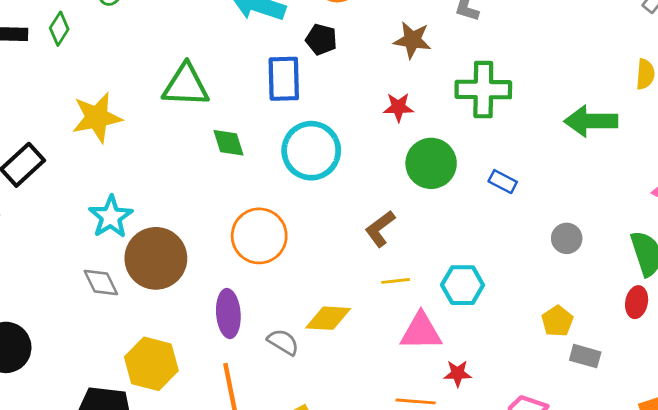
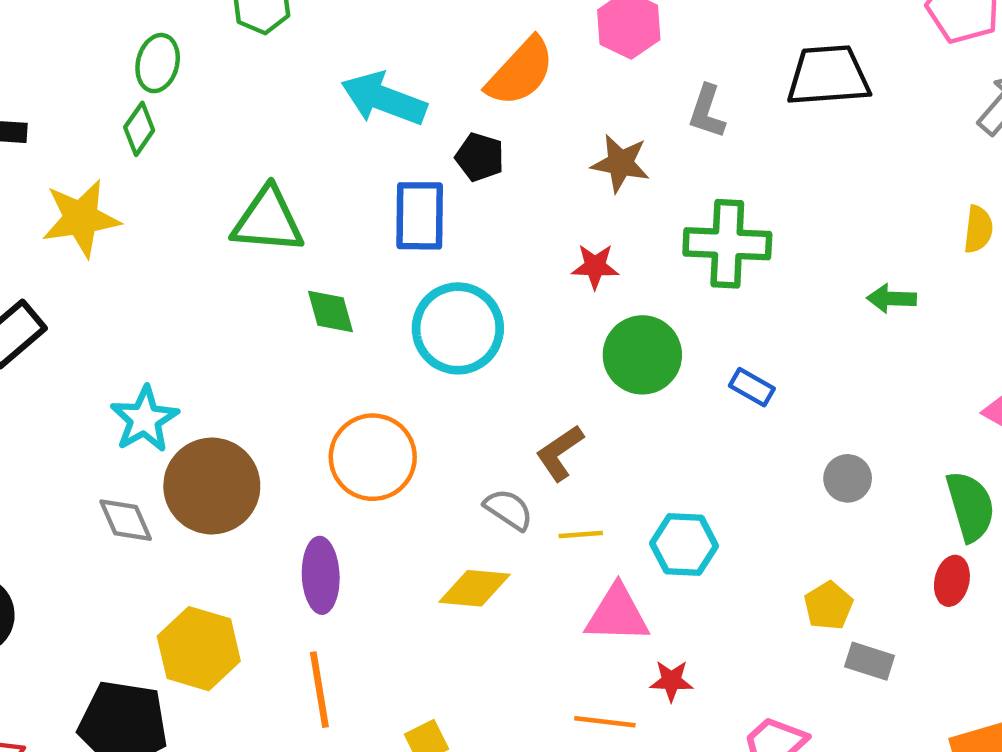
green diamond: (59, 29) -> (139, 129), moved
yellow star: (97, 117) -> (81, 218), moved
green arrow: (591, 121) -> (892, 299), size x0.6
gray semicircle: (283, 342) -> (508, 509), moved

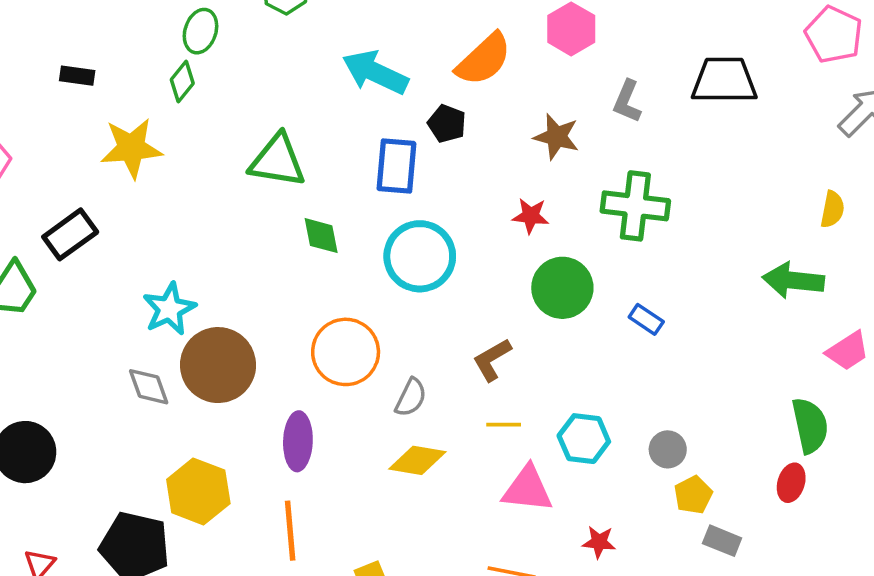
green arrow: (892, 299) -> (793, 280), moved, size x1.6
gray circle: (848, 478) -> (668, 449), moved
gray semicircle: (508, 509) -> (411, 397), moved, turned 78
red star: (671, 681) -> (599, 542), moved

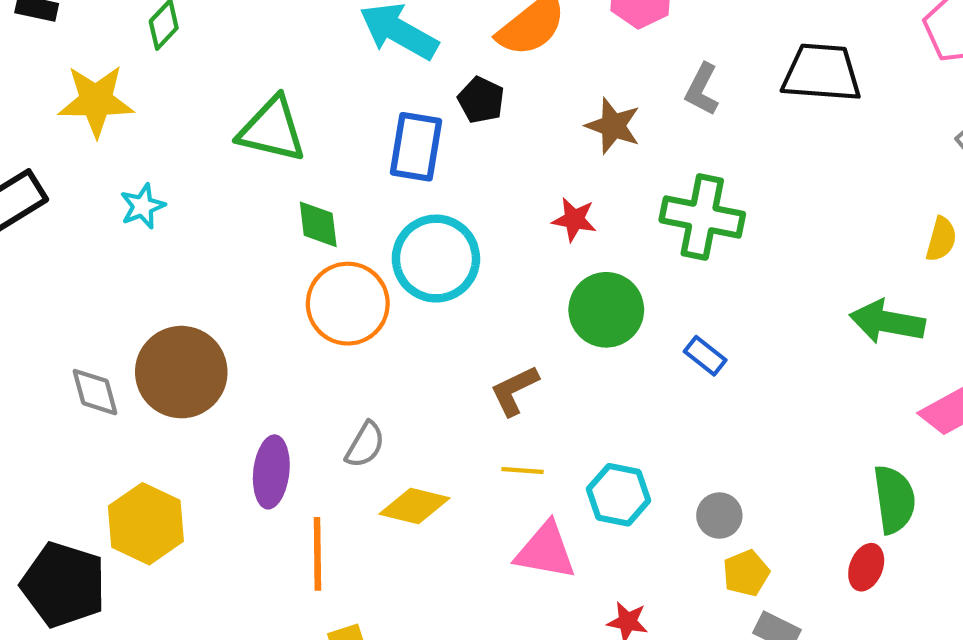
cyan star: (169, 309) -> (142, 206), moved, size x0.7
orange circle: (346, 352) -> (348, 304), moved
gray semicircle: (411, 397) -> (365, 445), moved
orange line: (290, 531) -> (317, 554), moved

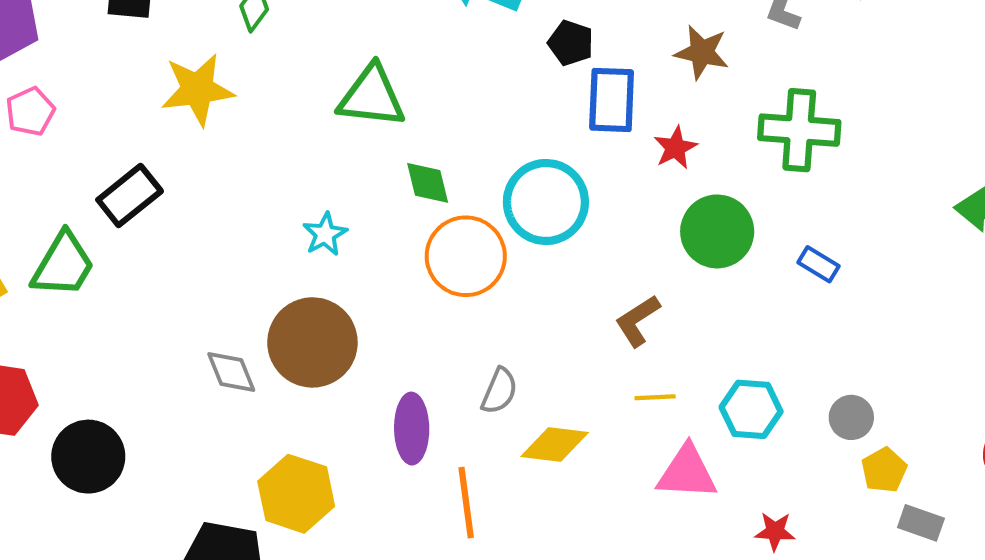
blue rectangle: (416, 147) -> (612, 100), moved
cyan star: (142, 206) -> (325, 234), moved
red star: (574, 219) -> (675, 148), turned -30

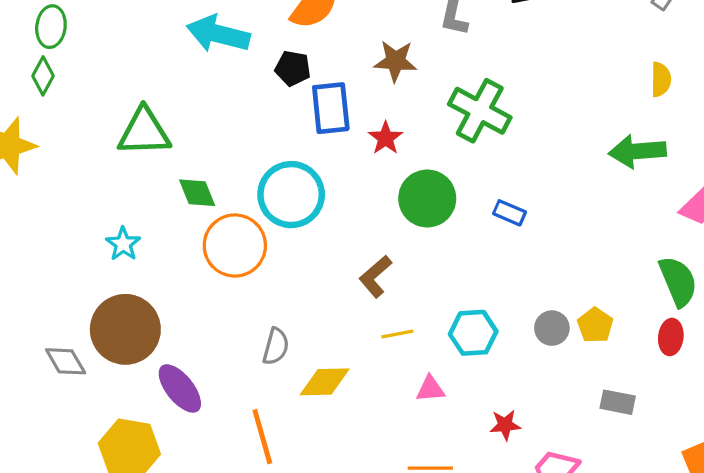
green cross: (799, 130) -> (480, 111), turned 32
purple ellipse: (412, 429) -> (180, 388), moved, turned -30
yellow pentagon: (884, 470) -> (595, 325), moved
pink triangle: (687, 472) -> (430, 389), size x0.6

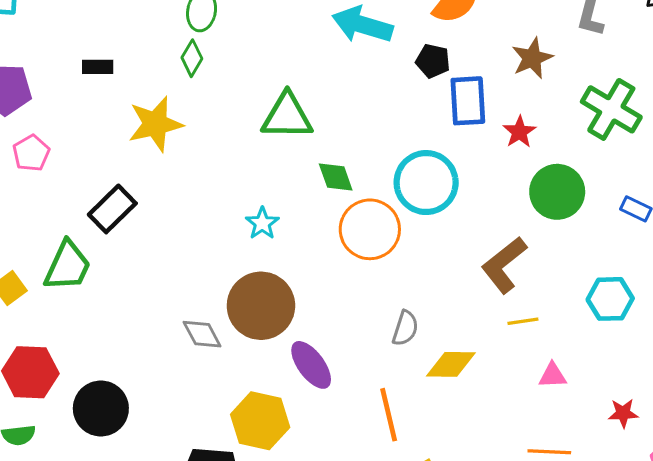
brown star: (396, 61) -> (532, 58), turned -30
brown L-shape: (375, 276) -> (504, 265), size x1.4
cyan hexagon: (473, 333) -> (610, 299), moved

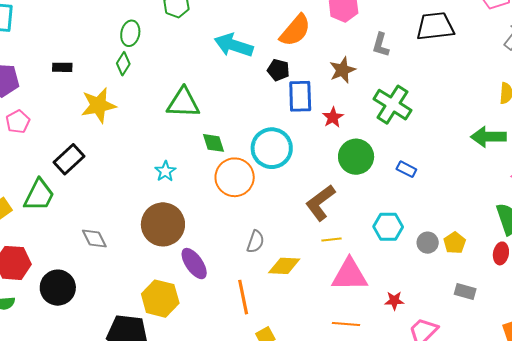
gray diamond: (202, 334) -> (94, 238), moved
pink triangle: (553, 375) -> (350, 275), size x2.0

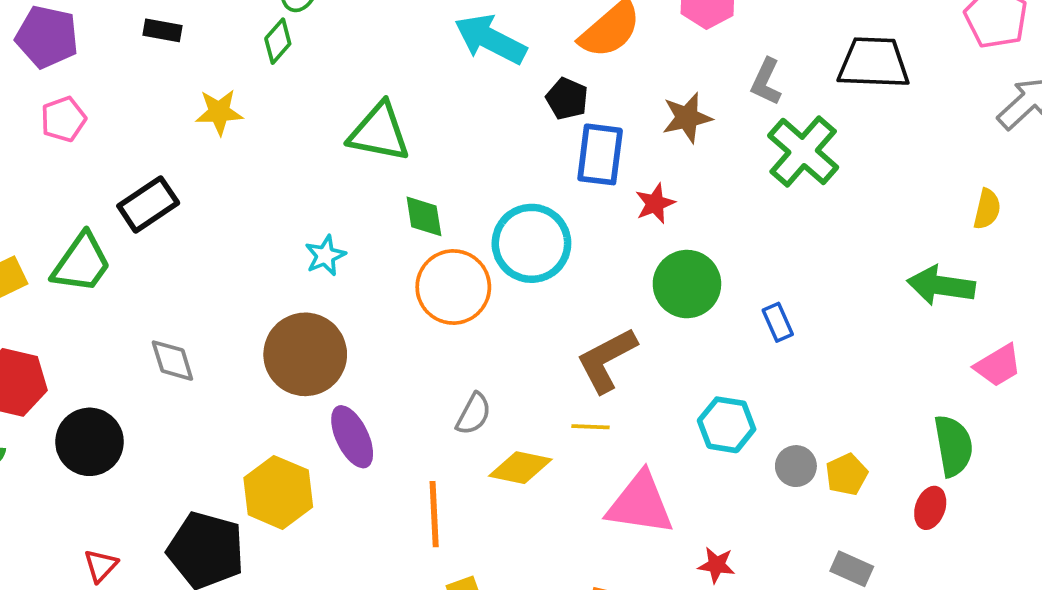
yellow star: (98, 105) -> (219, 112), size x0.7
green cross: (392, 105) -> (803, 151), moved
blue rectangle: (406, 169) -> (778, 322), turned 30
yellow line: (331, 239) -> (591, 427), moved

